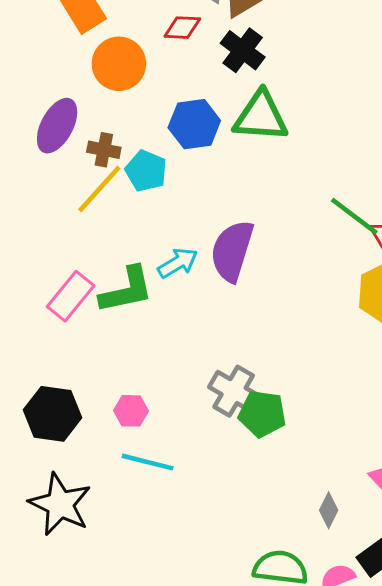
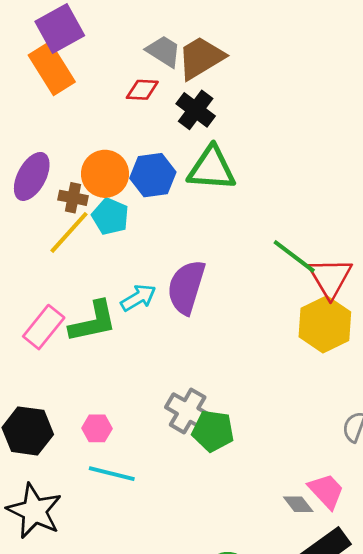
orange circle: (119, 64) -> (105, 174), moved
gray diamond: (329, 510) -> (298, 504), moved, turned -64

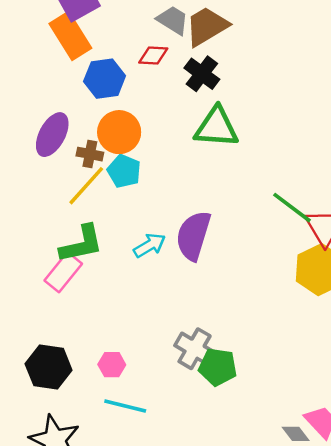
blue hexagon: (153, 175) -> (105, 79), moved
green L-shape: (93, 322) -> (81, 244), moved

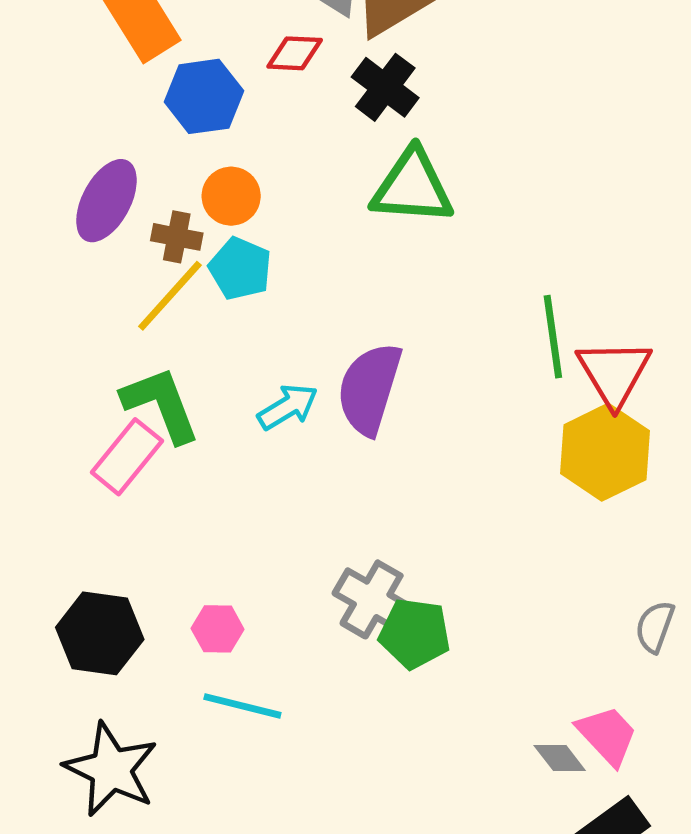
orange circle: (119, 132) -> (231, 196), size x0.7
green line: (292, 208) -> (553, 337), turned 45
green L-shape: (81, 244) -> (161, 405), turned -99

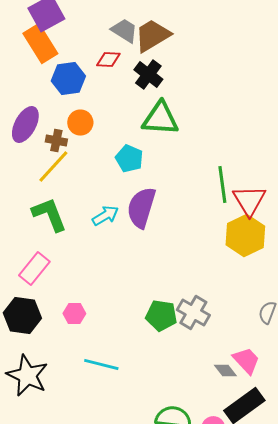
cyan pentagon: (240, 269) -> (129, 158), moved
pink rectangle: (127, 457) -> (34, 268), moved
gray cross: (372, 599) -> (193, 312), moved
cyan line: (242, 706) -> (101, 364), moved

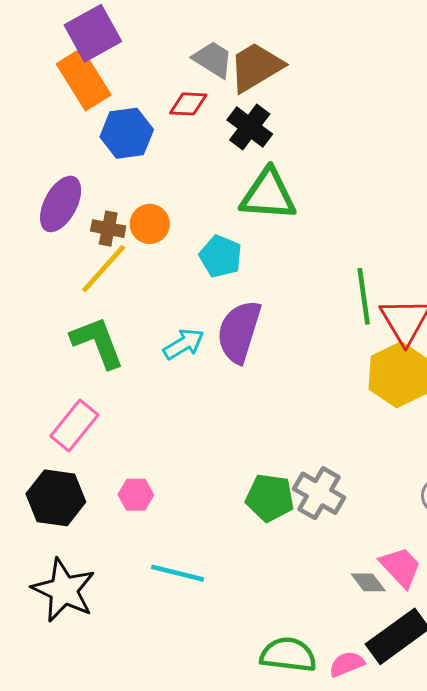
orange circle: (80, 122) -> (150, 224), moved

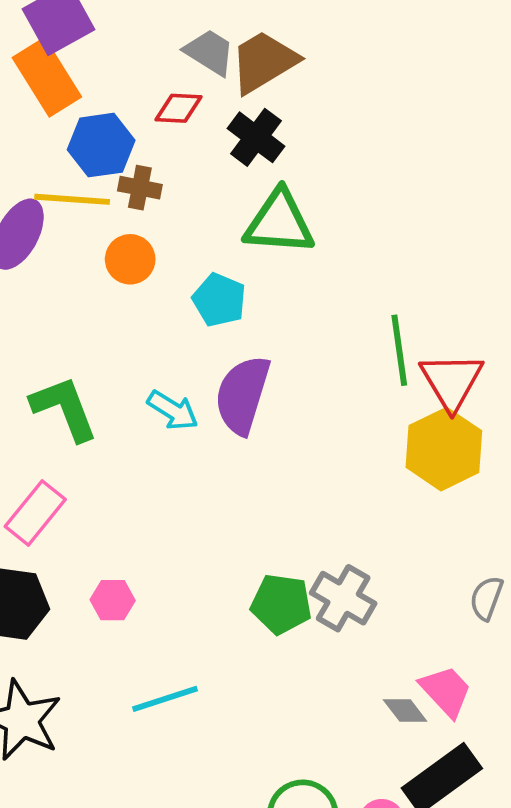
brown cross: (108, 229) -> (140, 188), moved
yellow line: (104, 269) -> (72, 199), moved, turned 52
cyan arrow: (184, 344) -> (173, 410), turned 63
cyan line: (177, 573) -> (165, 699), turned -32

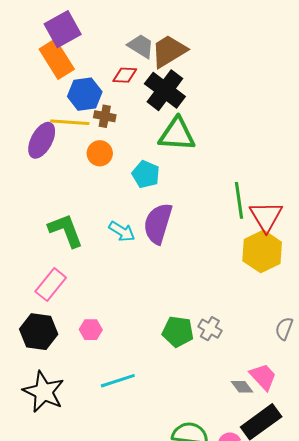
black cross: (256, 137) -> (165, 90), size x1.4
gray cross: (343, 598) -> (210, 329), size x0.7

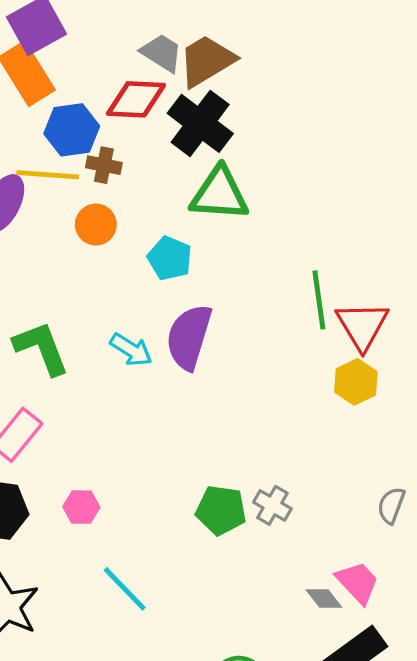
red diamond: (125, 75) -> (136, 99), size x1.5
yellow hexagon: (262, 251) -> (356, 382), size x0.7
cyan line: (118, 381) -> (125, 589), turned 64

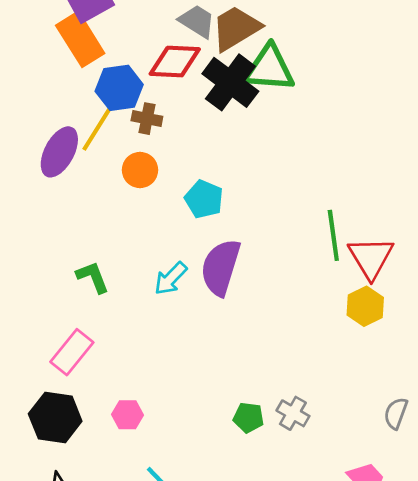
yellow line: (48, 175) -> (98, 127), turned -62
green triangle: (219, 194) -> (269, 68), moved
green L-shape: (41, 348) -> (93, 277), size x0.7
cyan arrow: (131, 350) -> (171, 278), turned 102
green pentagon: (221, 510) -> (248, 417), size x0.7

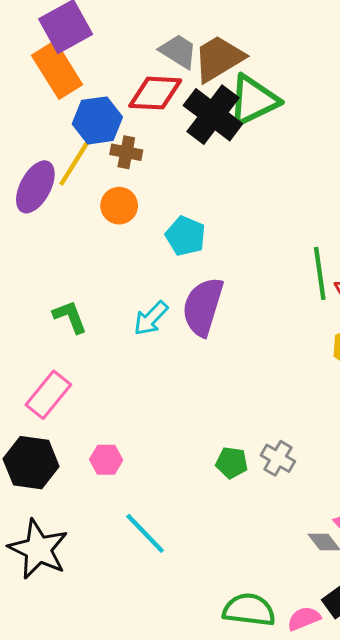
green triangle: (269, 68) -> (253, 100), turned -30

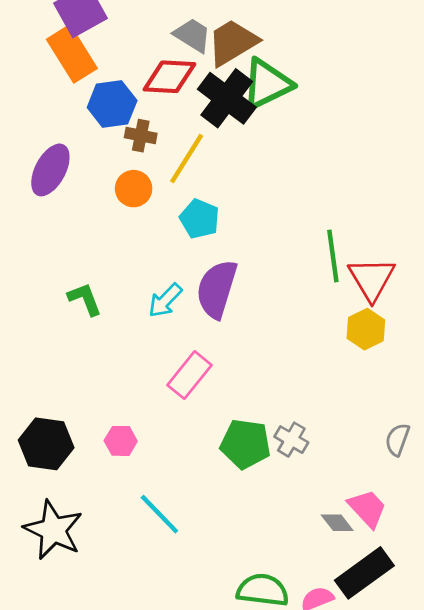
yellow line: (76, 161) -> (187, 158), moved
pink rectangle: (48, 395) -> (190, 375), moved
green pentagon: (232, 463) -> (245, 444), size x1.6

